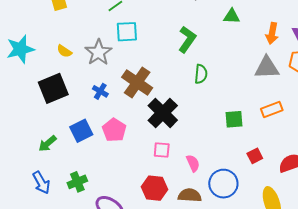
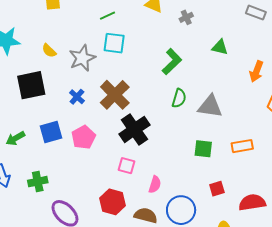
gray triangle: (267, 68) -> (210, 106), moved
pink semicircle: (193, 163) -> (155, 184), turned 30

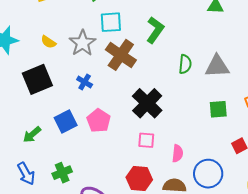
green L-shape: (172, 62) -> (155, 30), moved
brown cross: (115, 95) -> (121, 55), moved

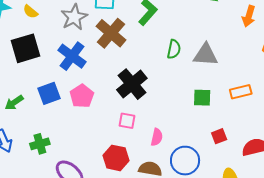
yellow semicircle: (48, 42) -> (30, 12), moved
blue cross: (85, 82) -> (72, 56), size x1.8

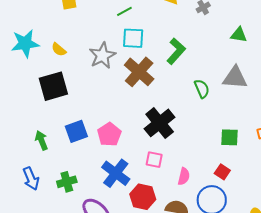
green semicircle: (174, 49) -> (202, 89), turned -36
gray triangle: (206, 55) -> (235, 78), moved
blue cross: (72, 56) -> (116, 173), moved
green arrow: (14, 103) -> (41, 140), turned 102
red square: (219, 136) -> (222, 172), moved, turned -35

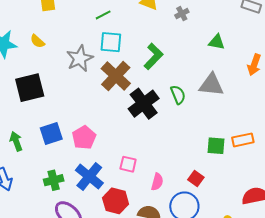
yellow semicircle: (59, 50) -> (37, 41), moved
black cross: (160, 123) -> (144, 104), moved
green square: (229, 137) -> (216, 146), moved
green cross: (67, 182) -> (54, 180), moved

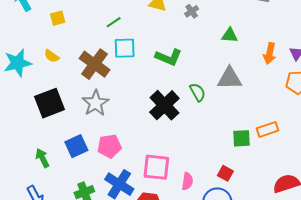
green L-shape: (153, 56) -> (169, 57), turned 76
gray star: (80, 58) -> (95, 103), moved
brown cross: (116, 76) -> (95, 64), moved
pink pentagon: (84, 138) -> (109, 146), turned 30
pink square: (128, 164) -> (156, 167), size x1.6

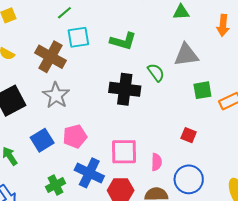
black cross: (164, 105) -> (125, 89), turned -32
green square: (241, 138) -> (202, 90), moved
red square: (225, 173) -> (189, 135), moved

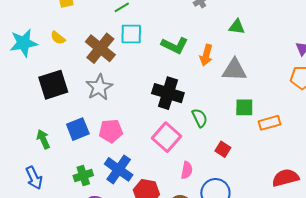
orange arrow: (223, 25) -> (206, 55), moved
green semicircle: (156, 72) -> (200, 118), moved
pink square: (124, 152) -> (167, 137), moved, turned 32

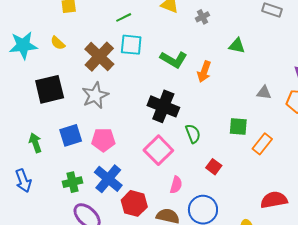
gray triangle: (234, 70) -> (264, 93), moved, size x0.6
orange rectangle: (269, 123) -> (262, 144), turned -40

